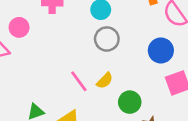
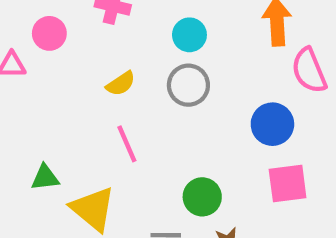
yellow semicircle: (105, 81) -> (121, 84), moved

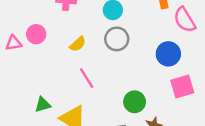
pink circle: (49, 33) -> (36, 34), moved

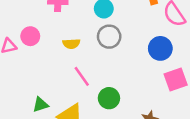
yellow semicircle: (78, 44) -> (71, 44), turned 42
green circle: (135, 102) -> (109, 98), moved

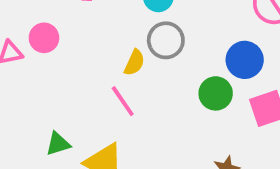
yellow semicircle: (71, 44) -> (134, 63), moved, turned -63
green circle: (109, 98) -> (216, 93), moved

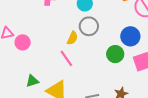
pink circle: (44, 38) -> (23, 42), moved

